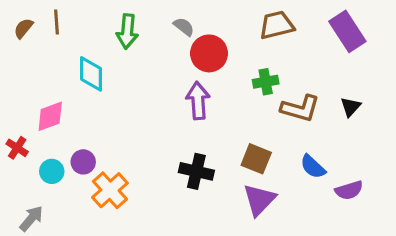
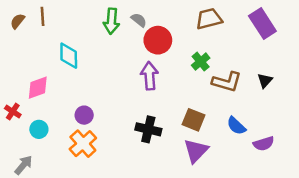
green arrow: (127, 31) -> (111, 21), moved
green cross: (266, 82) -> (201, 62), turned -30
purple circle: (83, 162) -> (84, 115), moved

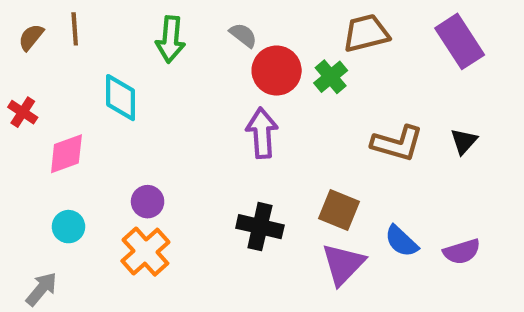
green arrow: (111, 21) -> (170, 39), moved
green cross: (201, 62) -> (331, 77), moved
red cross: (13, 112) -> (23, 112), moved
blue semicircle: (236, 126) -> (401, 241), moved

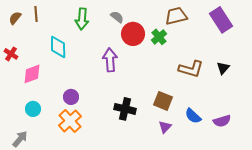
purple arrow: (262, 133) -> (110, 60), moved
purple triangle: (343, 264) -> (165, 127), size x0.6

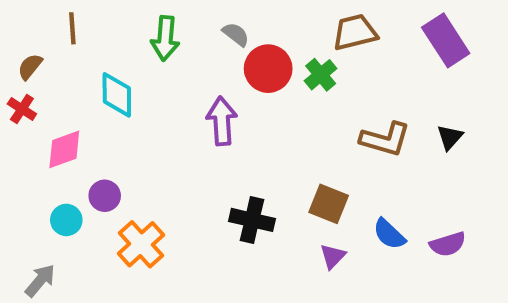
brown semicircle: (15, 18) -> (30, 67), moved
purple circle: (71, 97) -> (105, 196), moved

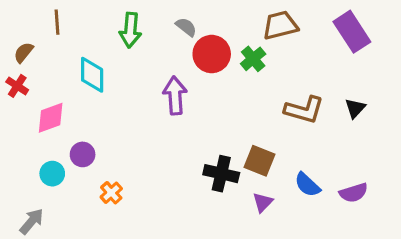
black cross: (252, 220) -> (221, 174), moved
orange cross: (141, 244) -> (111, 193), size x0.6

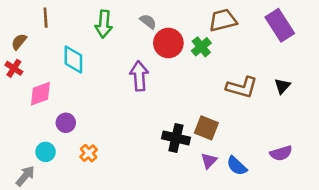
cyan circle: (52, 174) -> (46, 152), moved
blue semicircle: (307, 185) -> (237, 166), moved

